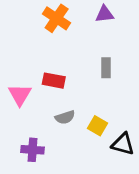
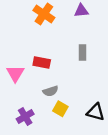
yellow square: (98, 126) -> (60, 109), moved
purple cross: (33, 150) -> (25, 116), turned -35

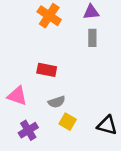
gray rectangle: (82, 53) -> (92, 38), moved
pink triangle: (15, 73) -> (17, 96), moved, turned -42

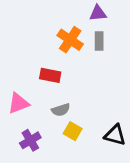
orange cross: (49, 16) -> (70, 40), moved
pink triangle: (17, 96) -> (18, 103), turned -40

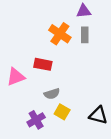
pink triangle: (18, 103) -> (16, 77), moved
purple cross: (30, 140) -> (36, 120), moved

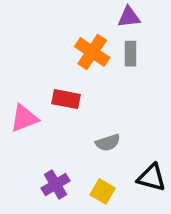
gray semicircle: (52, 94) -> (108, 143), moved
yellow square: (62, 112) -> (103, 191), moved

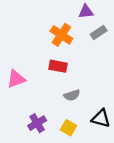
gray rectangle: (131, 54) -> (99, 33), moved, turned 56
red rectangle: (66, 99) -> (58, 66), moved

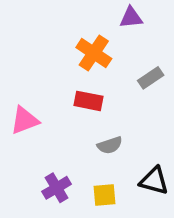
gray rectangle: (99, 33) -> (151, 78), moved
yellow square: (68, 128) -> (104, 195), turned -35

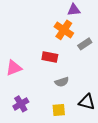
orange cross: (94, 53) -> (64, 30), moved
purple cross: (57, 188) -> (21, 104), moved

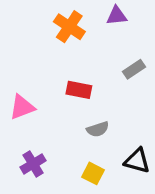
orange cross: (64, 30) -> (69, 27), moved
yellow square: (59, 110) -> (93, 173), turned 32

